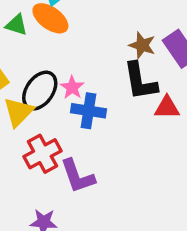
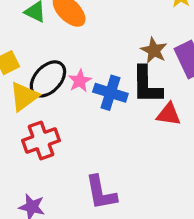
blue cross: (88, 111) -> (110, 93), moved
purple L-shape: (78, 176) -> (101, 193), moved

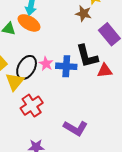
brown star: (154, 50) -> (83, 14), moved
purple L-shape: (101, 193) -> (76, 128), turned -35

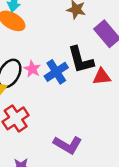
blue cross: (66, 66) -> (56, 72), turned -36

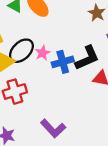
black L-shape: (81, 60) -> (87, 58), turned -116

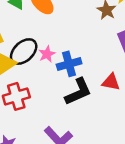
black L-shape: (87, 58) -> (78, 92), moved

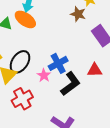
pink star: (47, 54) -> (44, 75), moved

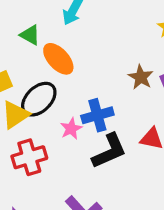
brown star: (78, 14) -> (141, 77), moved
orange ellipse: (25, 19) -> (58, 59), moved

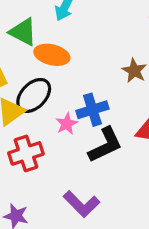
green triangle: (30, 35) -> (23, 32), size x1.4
orange ellipse: (58, 59) -> (52, 55), turned -32

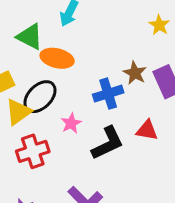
blue cross: (92, 110) -> (108, 94), moved

